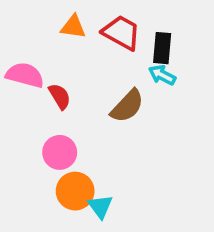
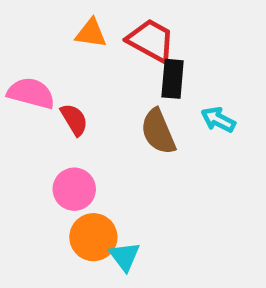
black rectangle: (162, 48) -> (173, 79), moved
cyan arrow: (162, 75) -> (218, 120), moved
brown semicircle: (127, 106) -> (158, 132), turned 114

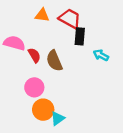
brown semicircle: (158, 132) -> (54, 61), moved
cyan triangle: (125, 256) -> (58, 118), turned 32

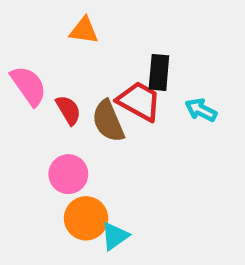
red trapezoid: (70, 19) -> (139, 101), moved
pink semicircle: (14, 43) -> (29, 86), turned 40

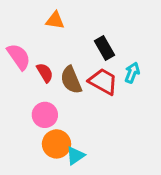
black rectangle: (159, 72) -> (104, 48), turned -35
red trapezoid: (139, 101) -> (103, 81), moved
cyan arrow: (201, 110) -> (132, 73), turned 84

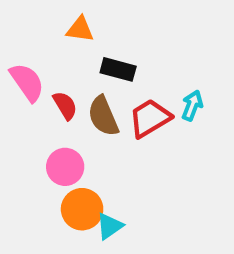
black rectangle: (104, 48) -> (118, 69), moved, turned -45
red trapezoid: (103, 81) -> (150, 118), turned -60

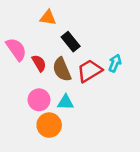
black rectangle: (118, 69) -> (71, 42), turned 36
cyan triangle: (110, 226) -> (66, 102), moved, turned 36

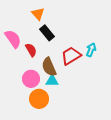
orange triangle: (48, 18) -> (38, 14), turned 40
black rectangle: (71, 42) -> (47, 33), moved
brown semicircle: (62, 69) -> (49, 67), moved

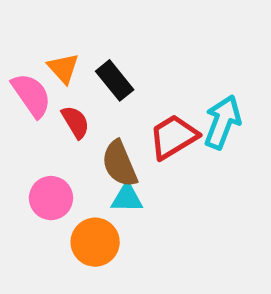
orange triangle: (38, 14) -> (63, 68), moved
cyan arrow: (91, 50) -> (222, 122), size x1.5
pink circle: (31, 79) -> (51, 198), moved

